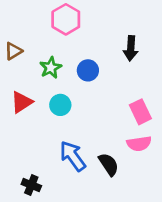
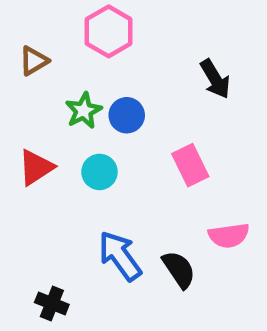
black arrow: (131, 48) -> (215, 79), turned -35
brown triangle: (13, 51) -> (34, 61), moved
blue circle: (88, 70) -> (127, 115), moved
pink rectangle: (140, 112) -> (190, 165), moved

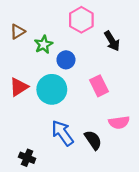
pink hexagon: (109, 31) -> (81, 20), moved
green star: (84, 111) -> (44, 45), moved
cyan circle: (99, 172) -> (52, 89), size x1.6

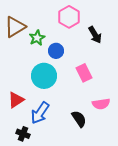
brown triangle: (18, 32) -> (15, 27), size x1.6
red triangle: (19, 87) -> (16, 100), moved
blue arrow: (62, 133) -> (40, 113), moved, turned -110

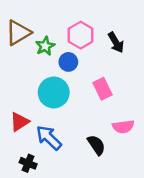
pink hexagon: (69, 17) -> (81, 35), moved
blue arrow: (40, 113) -> (49, 138), turned 100

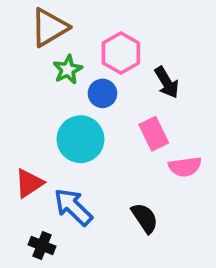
brown triangle: (18, 33) -> (49, 27), moved
black arrow: (116, 42) -> (167, 82), moved
pink semicircle: (123, 127) -> (185, 167), moved

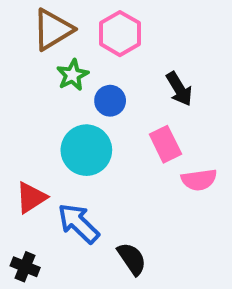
pink hexagon: (121, 53) -> (120, 34), moved
black semicircle: (145, 218) -> (132, 259), moved
black cross: (42, 246) -> (25, 267), moved

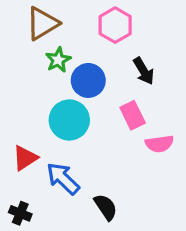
pink hexagon: (120, 34) -> (115, 25), moved
blue circle: (110, 101) -> (88, 80), size x1.4

